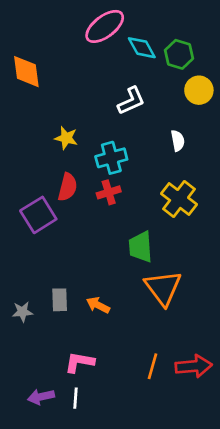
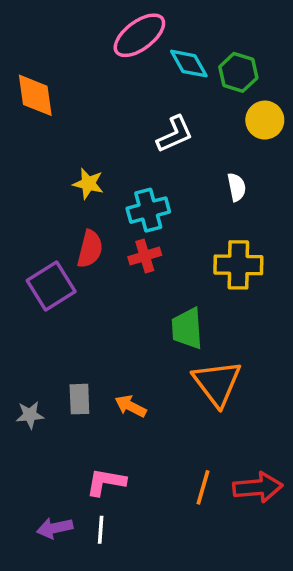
yellow cross: (179, 199) -> (238, 265), turned -36

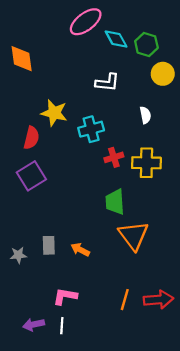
white L-shape: (175, 134) -> (107, 82), turned 30
yellow star: (88, 184) -> (54, 113), size x1.4
red semicircle: (90, 249) -> (31, 138), moved
red cross: (145, 256) -> (114, 157), moved

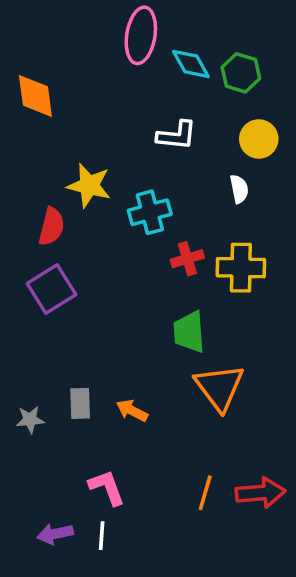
pink ellipse: (86, 22) -> (141, 35), turned -44
yellow circle: (163, 74) -> (259, 139), moved
pink L-shape: (65, 296) -> (107, 487), turned 60

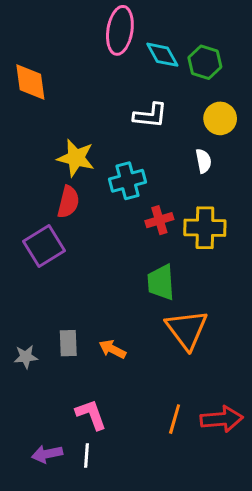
red semicircle: (52, 227) -> (68, 202), moved

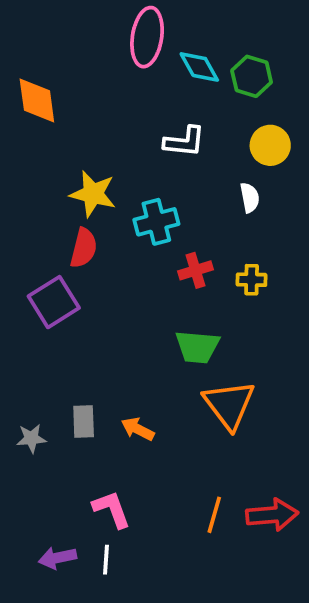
yellow cross: (205, 228) -> (252, 280), size x0.6
green trapezoid: (161, 282) -> (197, 347), turned -81

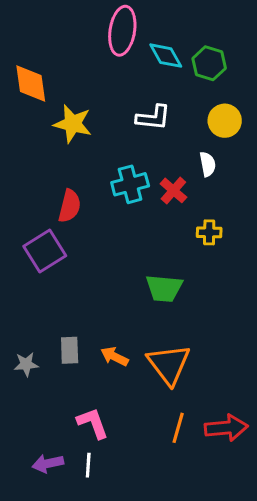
yellow star: (93, 194) -> (73, 124), moved
red cross: (196, 270) -> (173, 190), moved, turned -32
orange triangle: (229, 405) -> (169, 364), moved

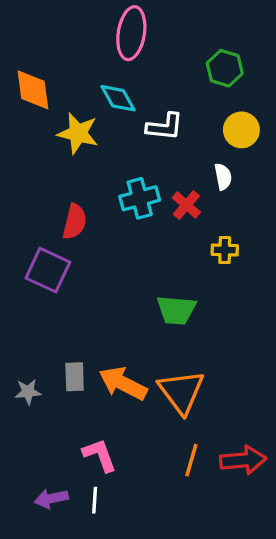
cyan diamond: (166, 56) -> (118, 98), moved
purple square: (45, 251) -> (48, 270), turned -33
orange arrow: (115, 356) -> (123, 383), size x1.6

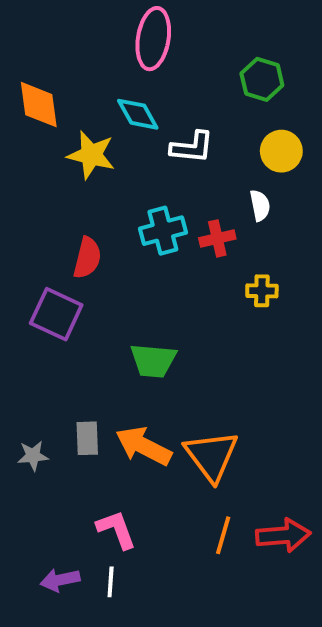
red cross: (186, 205) -> (217, 238), turned 36
green trapezoid: (176, 310) -> (153, 361), moved

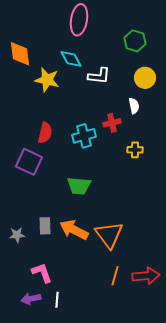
cyan cross: (163, 231) -> (84, 136), moved
pink L-shape: (116, 529) -> (42, 273), moved

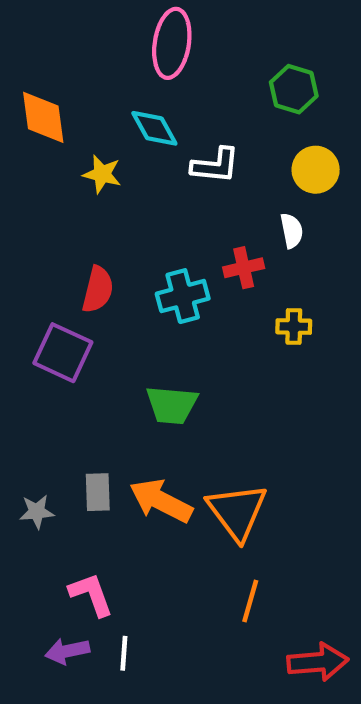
yellow star: (47, 80) -> (102, 174), size x0.7
red arrow: (146, 276) -> (318, 662), moved

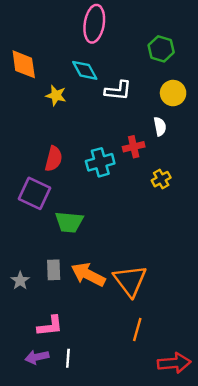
yellow cross: (294, 327) -> (161, 179), turned -30
green trapezoid: (172, 405) -> (69, 222), moved
gray star: (37, 512) -> (20, 281), turned -30
pink L-shape: (91, 594) -> (50, 326), turned 104

